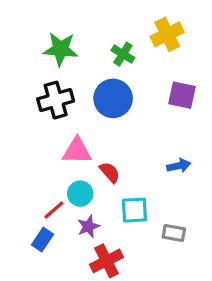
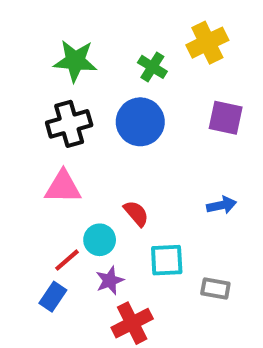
pink triangle: (77, 151) -> (63, 187), moved

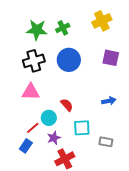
green cross: (152, 67) -> (63, 28), moved, turned 32

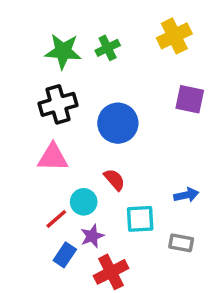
blue circle: (69, 60) -> (118, 123), moved
blue arrow: (109, 101) -> (186, 195), moved
blue rectangle: (26, 146) -> (65, 255), moved

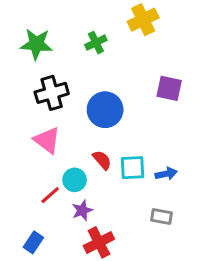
yellow cross: (174, 36) -> (143, 20), moved
green star: (63, 51) -> (36, 44), moved
pink triangle: (53, 157) -> (47, 140), turned 36
cyan square: (140, 219) -> (133, 168), moved
blue rectangle: (65, 255) -> (33, 242), moved

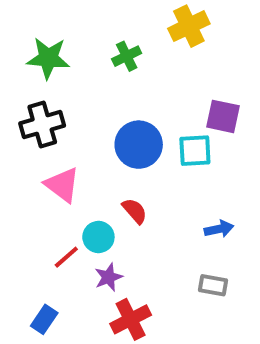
black cross: (52, 93) -> (42, 124), moved
cyan square: (133, 168) -> (195, 151), moved

